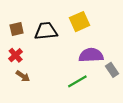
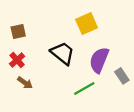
black trapezoid: (46, 31) -> (63, 53), moved, turned 45
purple semicircle: (91, 55) -> (99, 60), turned -65

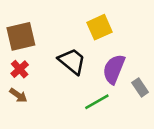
brown square: (18, 32) -> (21, 36), size x1.6
brown arrow: (25, 83) -> (18, 95), moved

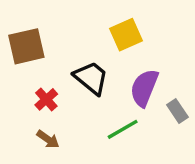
red cross: (20, 69) -> (46, 99), moved
brown arrow: (18, 95) -> (48, 139), moved

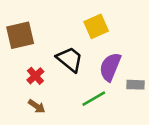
gray rectangle: (177, 111) -> (136, 85), turned -54

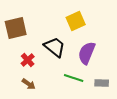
gray rectangle: (136, 85) -> (102, 83), moved
green line: (94, 99) -> (74, 78), turned 48

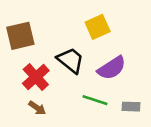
purple semicircle: (87, 53) -> (112, 68), turned -145
red cross: (28, 60) -> (36, 77), size x1.5

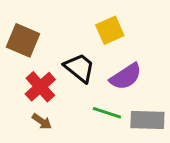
brown square: (20, 36) -> (23, 40), turned 36
gray rectangle: (131, 107) -> (147, 120), size x1.6

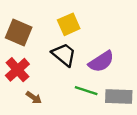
yellow square: (110, 30) -> (69, 24), moved
red cross: (40, 87) -> (17, 70), moved

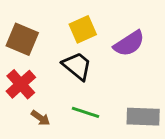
purple semicircle: (101, 62) -> (129, 43), moved
green line: (86, 91) -> (86, 112), moved

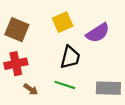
black trapezoid: (77, 66) -> (70, 57), moved, turned 65
red cross: (21, 84) -> (16, 64), turned 30

